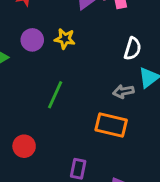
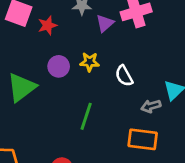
white semicircle: (133, 49) -> (124, 76), moved, turned 140

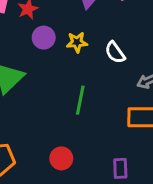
purple circle: (59, 66) -> (44, 38), moved

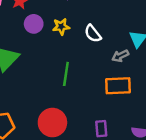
red circle: (61, 158) -> (52, 123), size x1.5

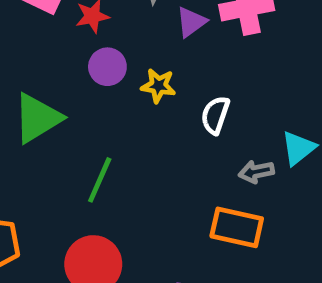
white semicircle: (93, 34) -> (215, 115), turned 42
green line: (66, 74) -> (100, 180), moved

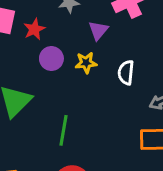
purple triangle: (191, 22) -> (98, 30), moved

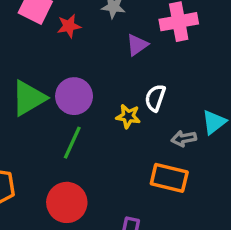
purple circle: (51, 59) -> (74, 96), moved, size x1.4
yellow star: (86, 63) -> (128, 116), moved

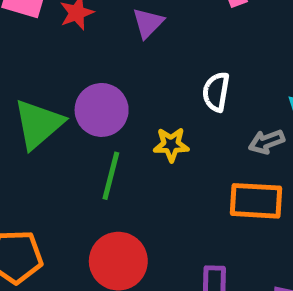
purple triangle: (137, 45) -> (148, 23), moved
yellow star: (128, 116) -> (171, 145), moved

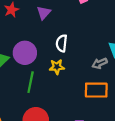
white semicircle: (216, 92) -> (62, 43), moved

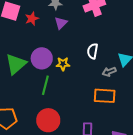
white semicircle: (62, 43) -> (93, 51), moved
yellow star: (57, 67) -> (63, 64), moved

